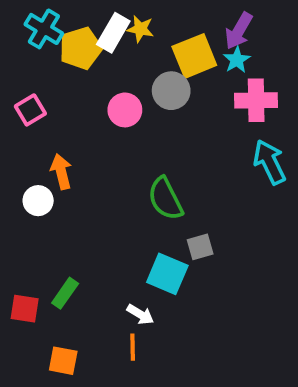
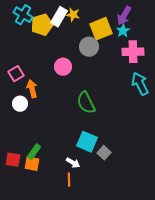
pink square: (30, 110) -> (16, 74), moved
pink circle: (125, 110) -> (63, 67), moved
gray square: (200, 247) -> (104, 153), moved, turned -32
orange square: (63, 361) -> (32, 164), moved

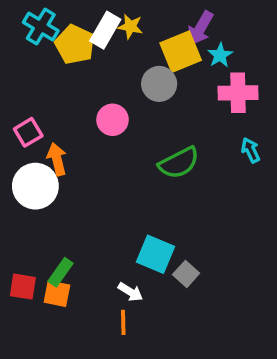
purple arrow: (124, 16) -> (200, 28), moved
yellow pentagon: (42, 25) -> (75, 44), turned -30
cyan arrow: (140, 84) -> (251, 150), size x0.6
green semicircle: (86, 103) -> (179, 163), moved, turned -90
white circle: (20, 104) -> (35, 186), size x1.6

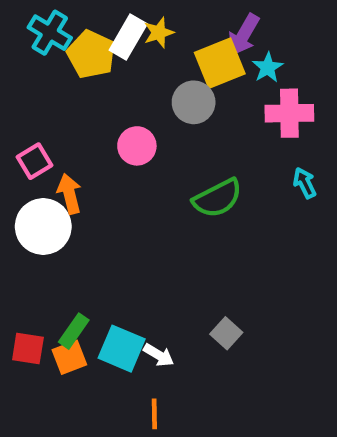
yellow star: (130, 27) -> (159, 33), turned -30
cyan square: (156, 254) -> (122, 349), moved
orange square: (57, 294) -> (69, 357), turned -32
orange line: (123, 322) -> (154, 414), moved

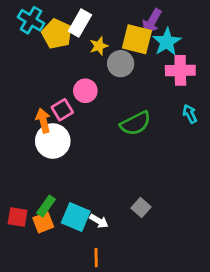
yellow star: (159, 33) -> (99, 46), moved
yellow square: (220, 63) -> (137, 39), turned 36
cyan star: (268, 67) -> (167, 42), size x1.5
pink square: (35, 161) -> (62, 110), moved
white circle: (43, 227) -> (53, 141), moved

